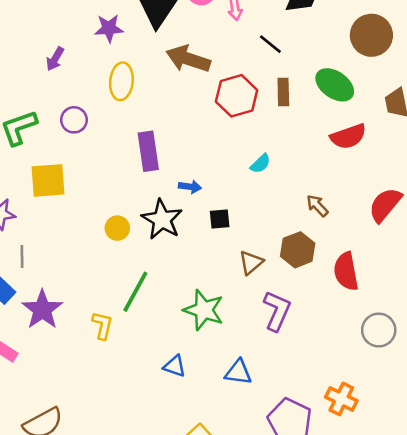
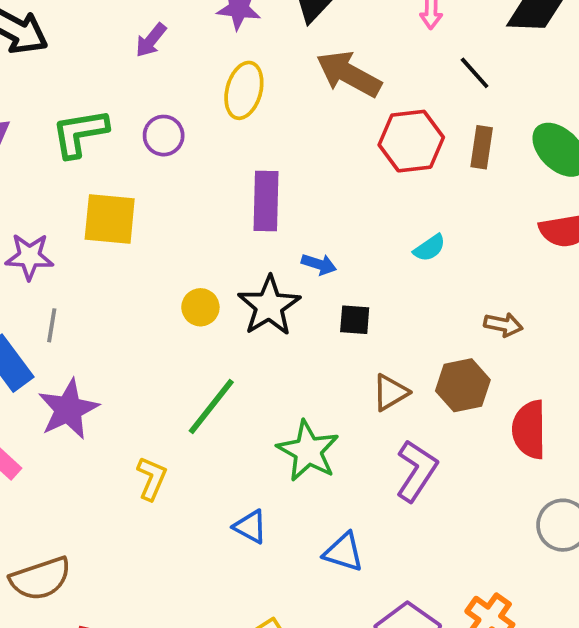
brown arrow: (317, 206) -> (503, 325), turned 135
yellow L-shape: (102, 325) -> (152, 478), moved

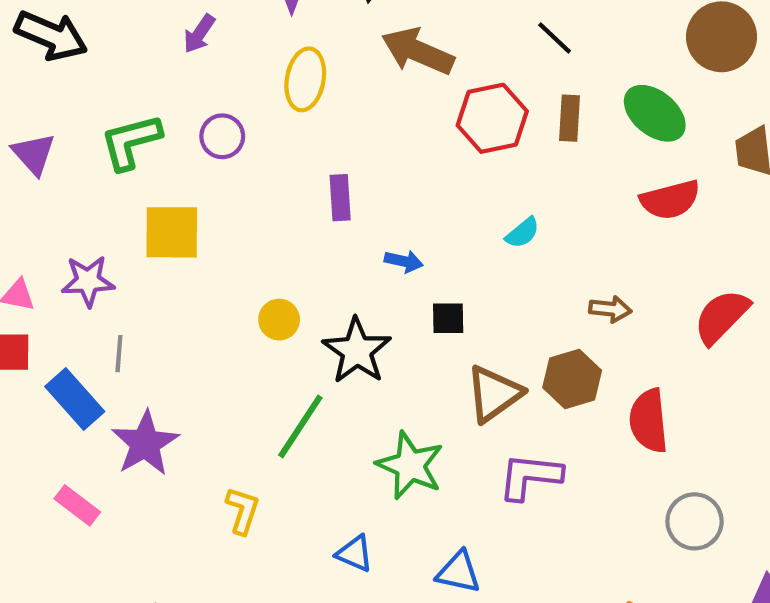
purple rectangle: (266, 201) -> (340, 198), size x0.7
black star: (269, 306) -> (357, 351), moved
brown triangle: (390, 392) -> (494, 394), size x1.4
purple L-shape: (417, 471) -> (530, 476), turned -112

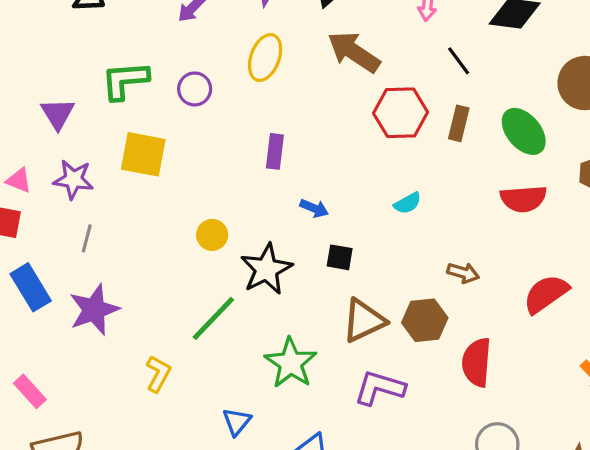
purple triangle: (34, 154) -> (58, 114), moved
blue rectangle: (75, 399) -> (31, 287), moved
pink rectangle: (77, 505) -> (30, 391), moved
blue triangle: (355, 554) -> (237, 422), turned 36

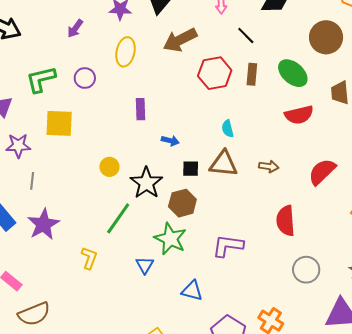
brown arrow: (354, 52) -> (180, 40), turned -52
cyan semicircle: (408, 203) -> (228, 129), turned 114
brown hexagon: (425, 320) -> (182, 203), moved
brown triangle: (364, 321) -> (223, 164), moved, turned 40
blue triangle: (237, 422) -> (145, 265), moved

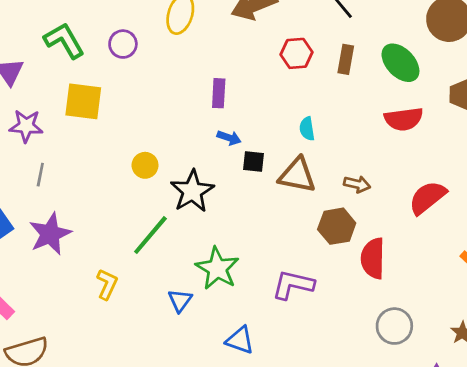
red hexagon: (215, 73) -> (296, 53), size x0.7
green L-shape: (41, 79) -> (64, 40), turned 68
purple rectangle: (141, 109) -> (219, 93), moved
black square: (191, 169) -> (254, 161), moved
brown hexagon: (182, 203) -> (337, 226), moved

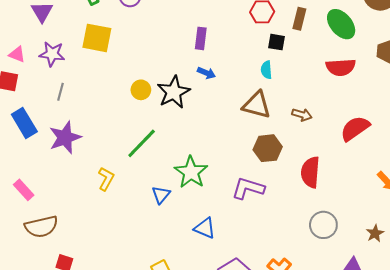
black square: (254, 161) -> (276, 42), moved
black star: (192, 191) -> (174, 92), moved
brown hexagon: (337, 226) -> (268, 148), moved

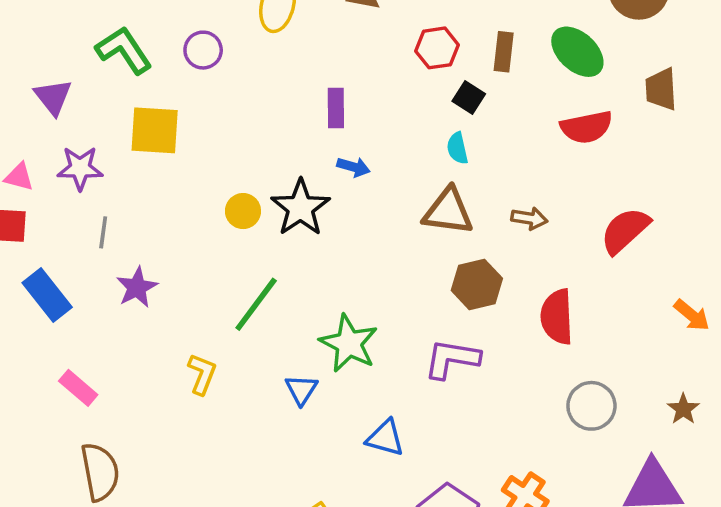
black square: (276, 42) -> (469, 98), turned 30
purple star: (65, 138) -> (137, 287), moved, size x0.7
pink rectangle: (24, 190) -> (78, 388), moved
brown semicircle: (41, 227) -> (100, 472), turned -80

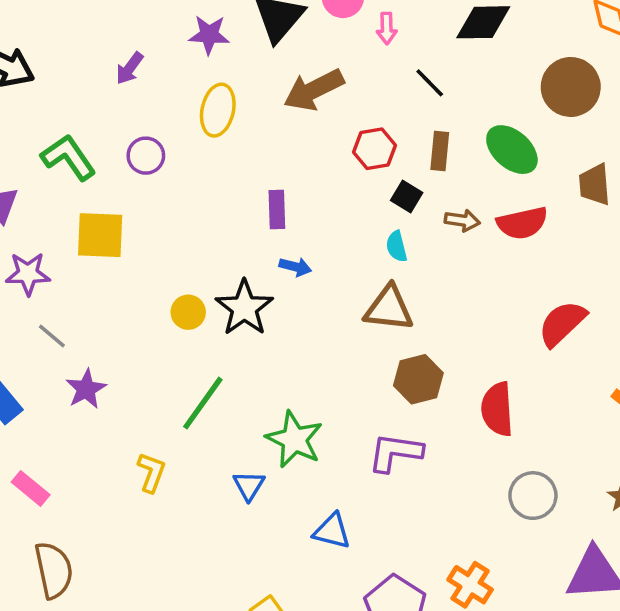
brown arrow: (529, 218) -> (462, 220), moved
gray line: (103, 232) -> (52, 336), turned -56

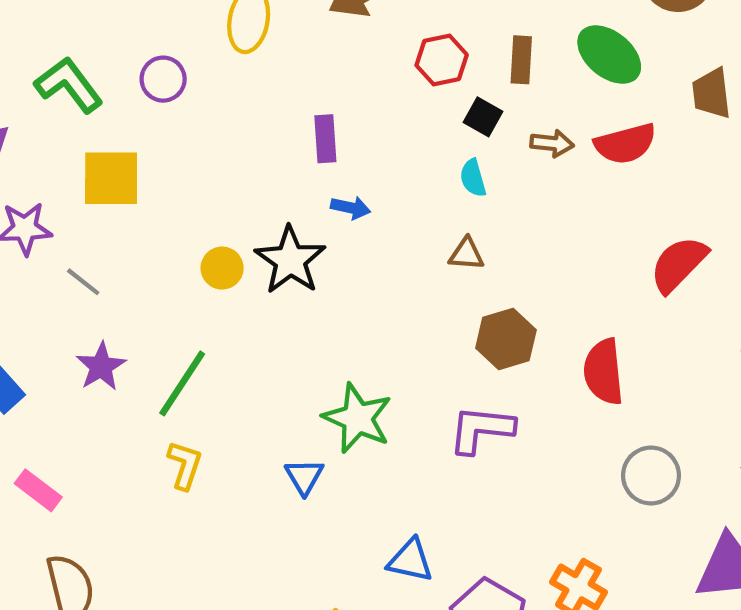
brown triangle: (389, 308) -> (466, 254), size x0.6
gray line: (52, 336) -> (83, 282), moved
green line: (203, 403) -> (182, 383), moved
blue triangle: (332, 531) -> (410, 560), moved

